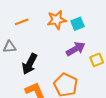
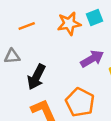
cyan square: (78, 24) -> (95, 18), moved

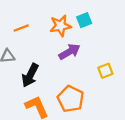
purple arrow: (92, 59) -> (69, 52), moved

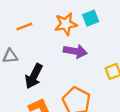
purple arrow: (69, 52) -> (75, 51), turned 40

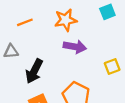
cyan square: (91, 18) -> (107, 12), moved

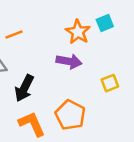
orange star: (66, 20) -> (78, 32), moved, turned -30

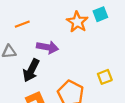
purple arrow: (69, 61) -> (48, 47), moved
yellow square: (110, 83) -> (105, 77), moved

